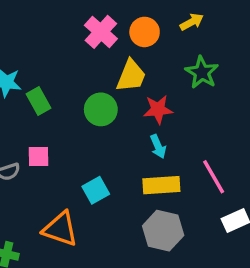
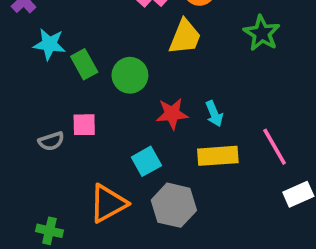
green circle: (101, 109) -> (130, 75), moved
red star: (158, 109) -> (172, 114), moved
orange triangle: (60, 229) -> (108, 203), turned -48
gray hexagon: (163, 231) -> (174, 205), moved

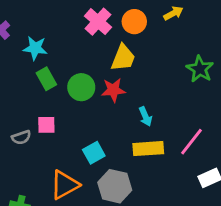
green star: (262, 33) -> (200, 69), moved
cyan star: (49, 44) -> (35, 48), moved
red star: (172, 114) -> (113, 90), moved
pink line: (275, 147) -> (191, 142), turned 68

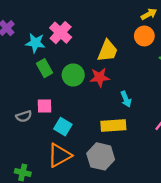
pink cross: (98, 22) -> (61, 33), moved
orange circle: (134, 22) -> (144, 36), moved
yellow rectangle: (148, 149) -> (113, 125), moved
cyan square: (94, 153) -> (63, 127), moved, turned -30

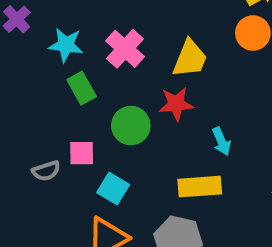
pink cross: (61, 33) -> (125, 49), moved
green circle: (73, 75) -> (131, 126), moved

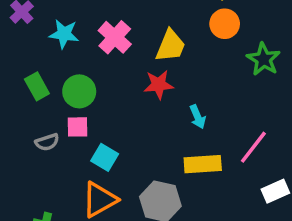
green rectangle: (82, 88) -> (37, 86), moved
green circle: (131, 126) -> (79, 91), moved
yellow rectangle: (200, 187) -> (203, 164), moved

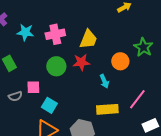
orange circle: (225, 24) -> (120, 61), moved
pink cross: (115, 37) -> (55, 34), turned 36
green circle: (79, 91) -> (56, 66), moved

